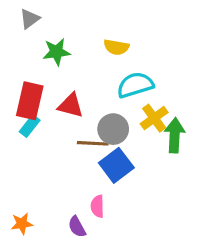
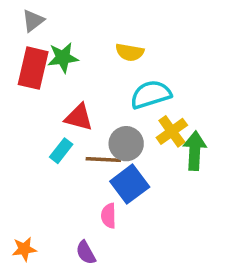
red rectangle: (30, 101) -> (33, 68), moved
cyan rectangle: (30, 126) -> (61, 151), moved
pink semicircle: (97, 206) -> (109, 216), moved

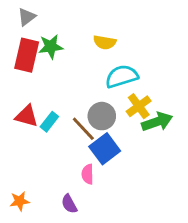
red triangle: (79, 117) -> (27, 116), moved
green arrow: (195, 151) -> (157, 122), turned 68
brown line: (103, 159) -> (83, 129), turned 44

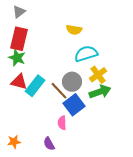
green star: (51, 47) -> (17, 58), moved, turned 30
cyan rectangle: (49, 122) -> (35, 86), size x1.5
green arrow: (157, 122) -> (100, 92), moved

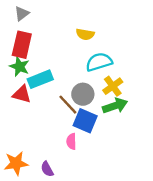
cyan rectangle: (35, 86) -> (40, 79), moved, turned 30
blue square: (74, 105) -> (85, 121), turned -30
orange star: (14, 142) -> (16, 163), size x1.5
purple semicircle: (49, 144) -> (47, 169), moved

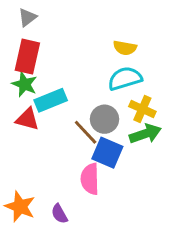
yellow semicircle: (85, 34) -> (125, 48), moved
yellow cross: (113, 86) -> (142, 109), turned -30
pink semicircle: (71, 141) -> (90, 179), size x1.5
orange star: (16, 163) -> (20, 207), turned 30

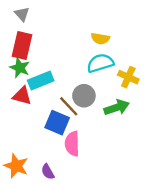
gray triangle: (27, 17) -> (22, 14), turned -35
yellow cross: (142, 109) -> (128, 77), moved
blue square: (107, 153) -> (57, 123), moved

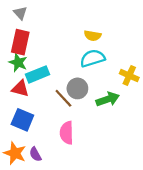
yellow cross: (128, 77) -> (129, 76), moved
blue square: (57, 123) -> (22, 120), moved
purple semicircle: (48, 172) -> (35, 154), moved

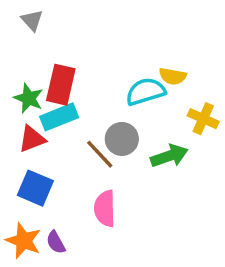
yellow semicircle: (93, 36) -> (173, 76), moved
red rectangle: (20, 42) -> (61, 85), moved
red triangle: (20, 88) -> (32, 139), turned -36

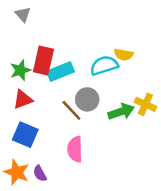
green star: (29, 98) -> (20, 70), turned 30
cyan rectangle: (59, 117) -> (60, 71), moved
yellow cross: (203, 119) -> (145, 104), moved

